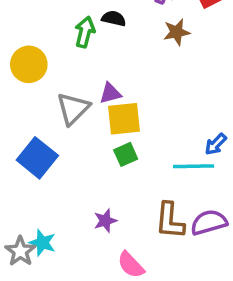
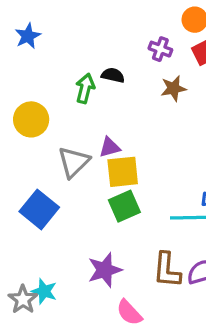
green square: (126, 154) -> (124, 206), size x1.4
purple star: (105, 221) -> (105, 270), size x1.5

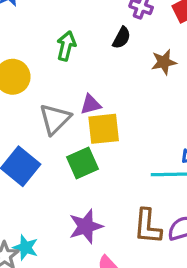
black semicircle: (113, 75) -> (122, 38), moved, turned 105
brown star: (173, 88) -> (164, 62), moved
green square: (124, 206) -> (83, 163), moved

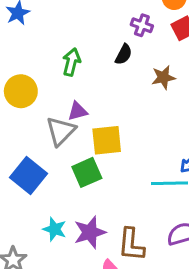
purple triangle: (91, 104) -> (78, 111), moved
brown L-shape: (148, 226) -> (131, 245), moved
cyan star: (26, 248) -> (55, 229), moved

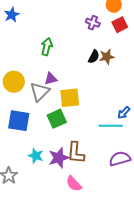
black semicircle: (124, 54) -> (94, 57), moved
yellow circle: (21, 91) -> (14, 82), moved
blue square: (28, 176) -> (19, 121), turned -30
brown L-shape: (131, 245) -> (76, 153), moved

